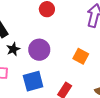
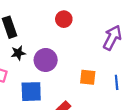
orange square: (81, 56) -> (88, 77), turned -35

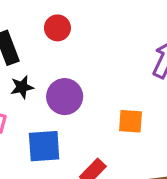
red circle: (64, 19) -> (57, 28), moved

